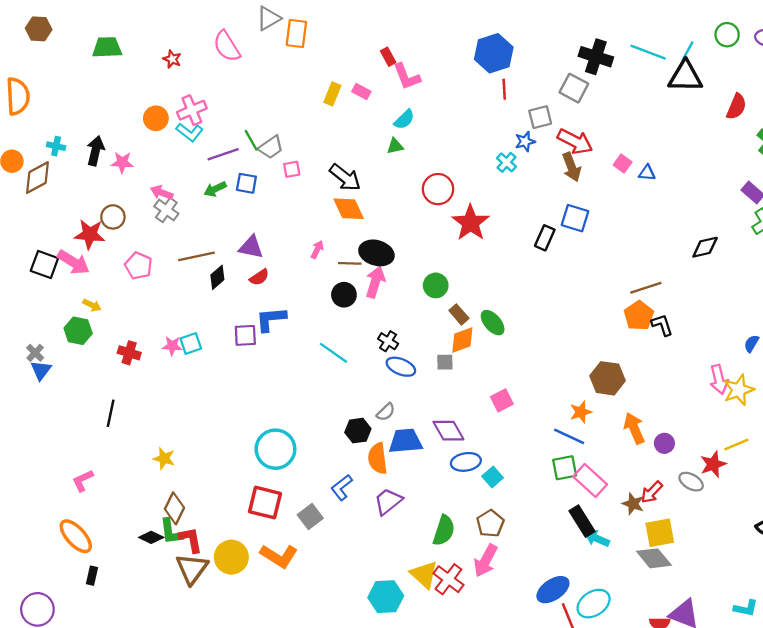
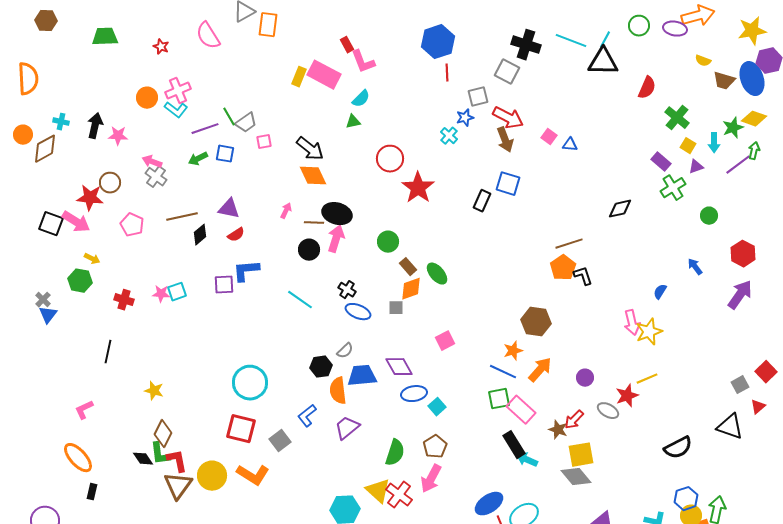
pink rectangle: (361, 92) -> (324, 75), size x2.0
orange arrow: (634, 428) -> (540, 370), moved, turned 64
black diamond: (151, 537) -> (143, 459), turned 30

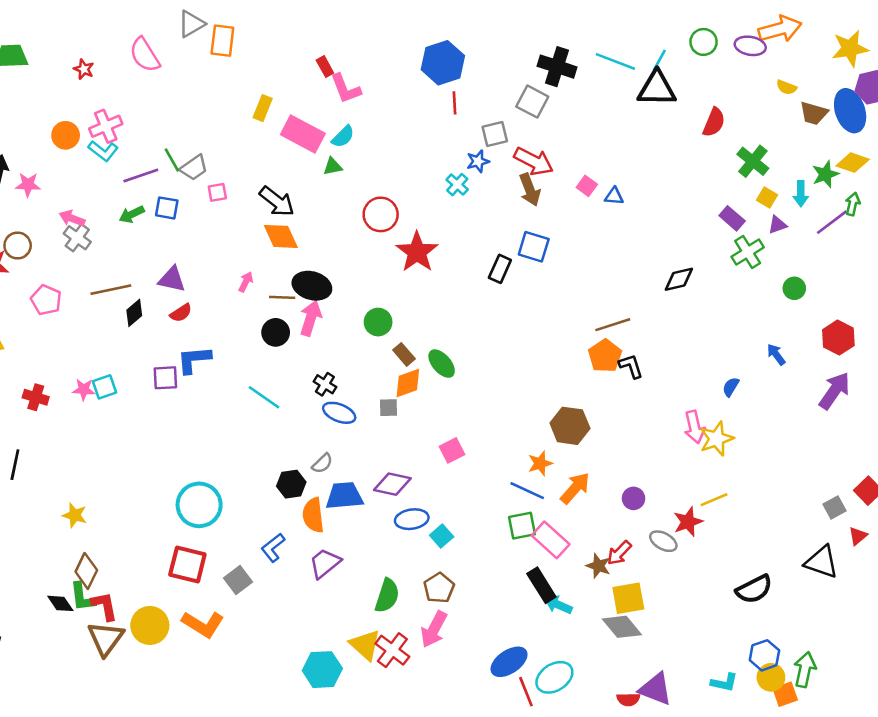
pink rectangle: (324, 75) -> (303, 134), moved
purple diamond: (399, 367) -> (392, 484), turned -48

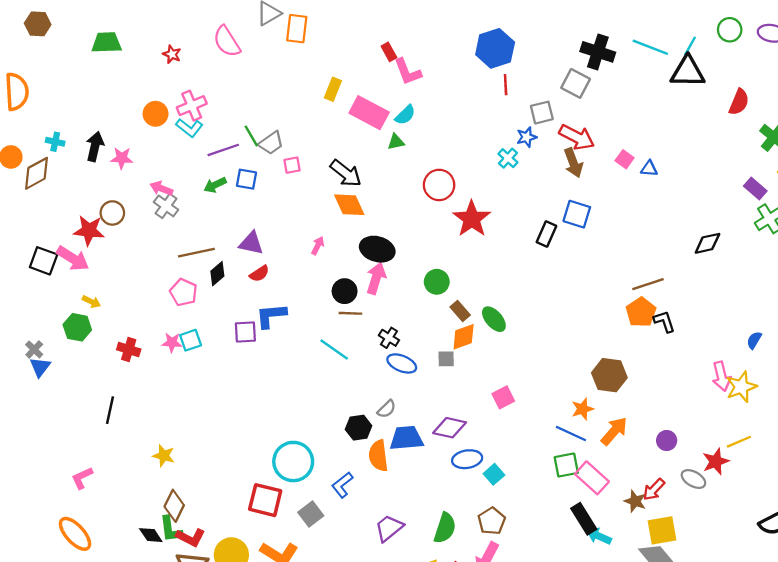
brown line: (282, 297) -> (350, 313), moved
pink pentagon: (46, 300) -> (184, 292), moved
cyan circle: (199, 505) -> (293, 462), moved
purple trapezoid: (325, 563) -> (389, 528), moved
red L-shape: (104, 606) -> (191, 537), turned 128

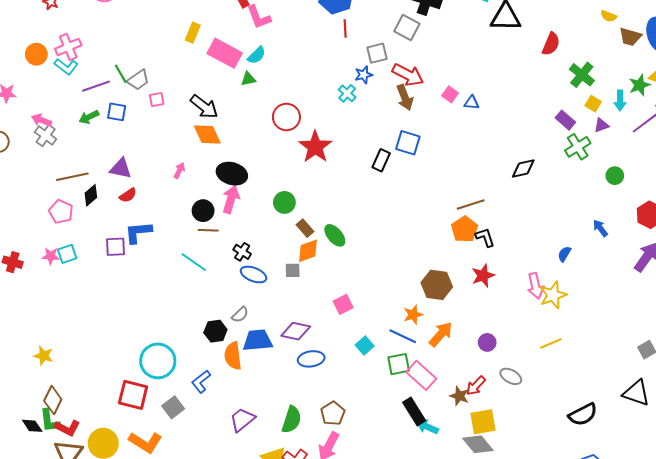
red star: (716, 462) -> (483, 276), moved
cyan square: (494, 474) -> (365, 346), moved

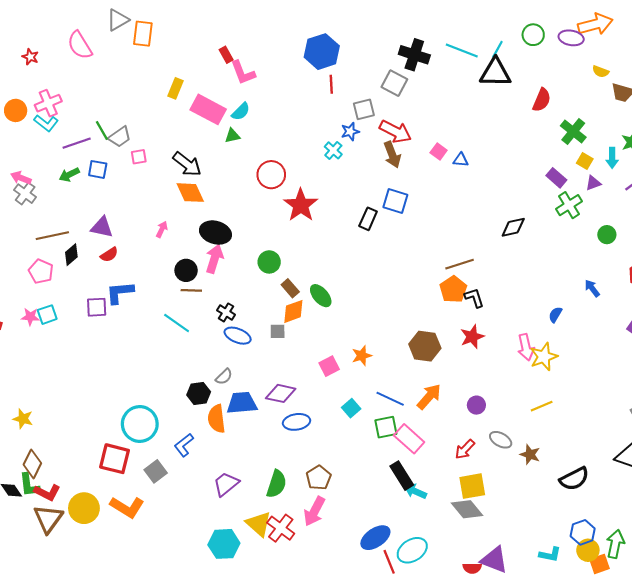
orange star: (413, 315) -> (362, 356), moved
brown star: (459, 396) -> (530, 455), moved

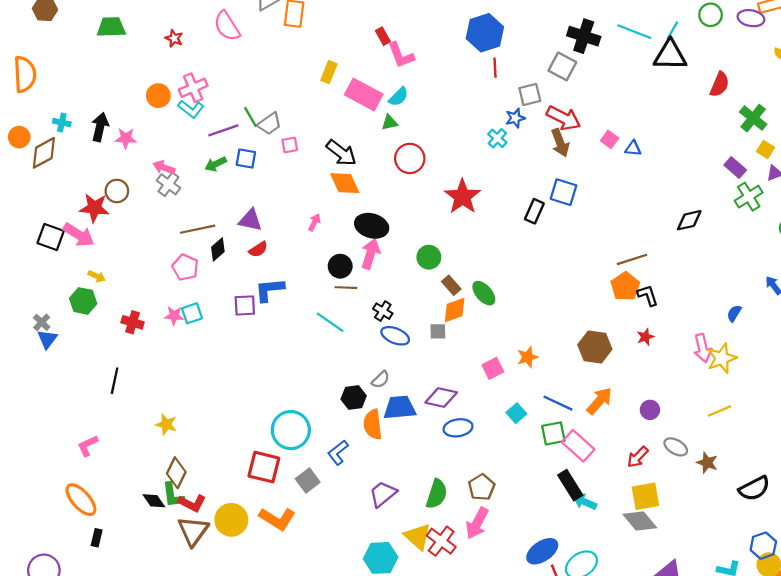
red circle: (271, 175) -> (410, 158), moved
red star: (472, 337) -> (645, 337), size x0.7

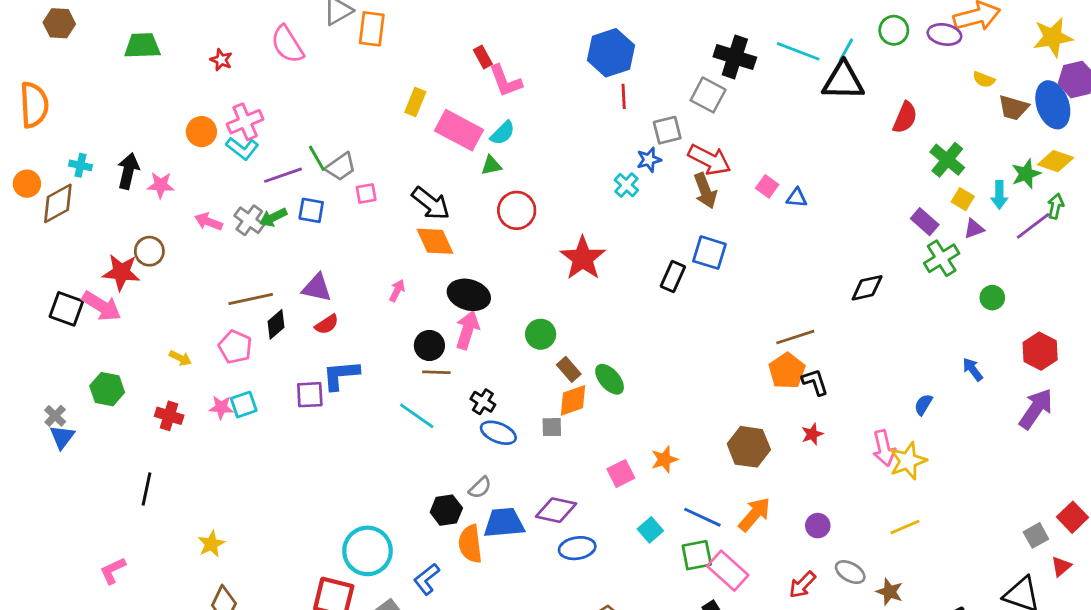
gray cross: (168, 184) -> (249, 220), moved
yellow arrow: (97, 276) -> (180, 358), moved
yellow star: (166, 424) -> (211, 544), turned 30

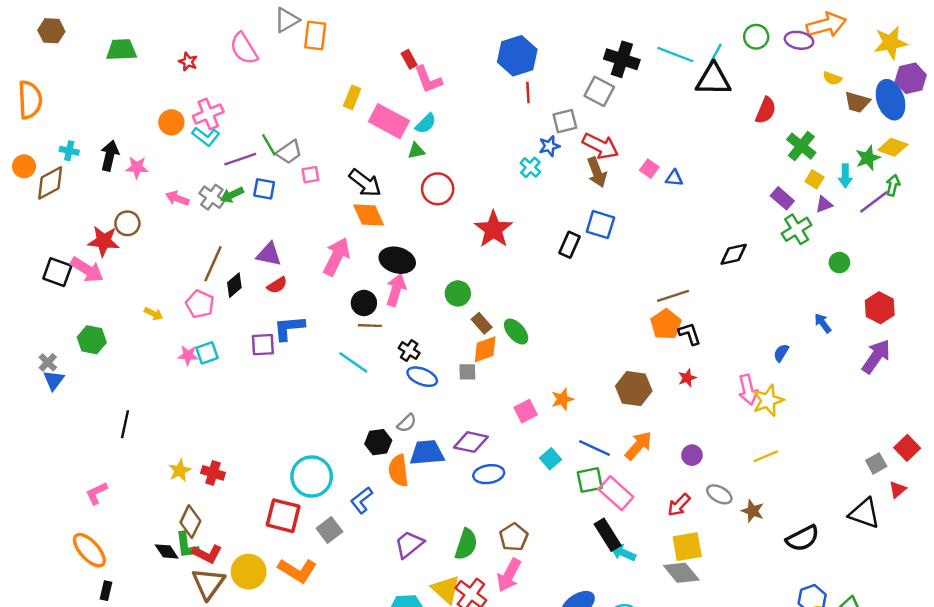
pink arrow: (397, 291) -> (337, 257), size x2.0
brown line: (251, 299) -> (213, 264), turned -54
red cross: (169, 416) -> (213, 473), moved

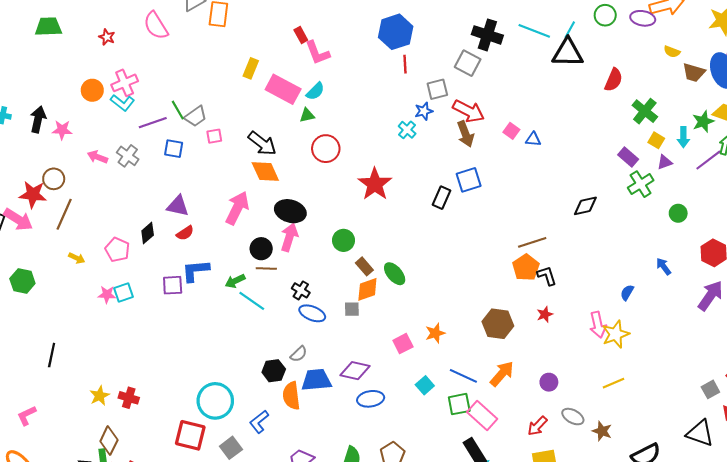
green arrow: (232, 195) -> (235, 281), moved
blue square: (600, 225) -> (469, 180), turned -35
brown line: (213, 264) -> (64, 214), moved

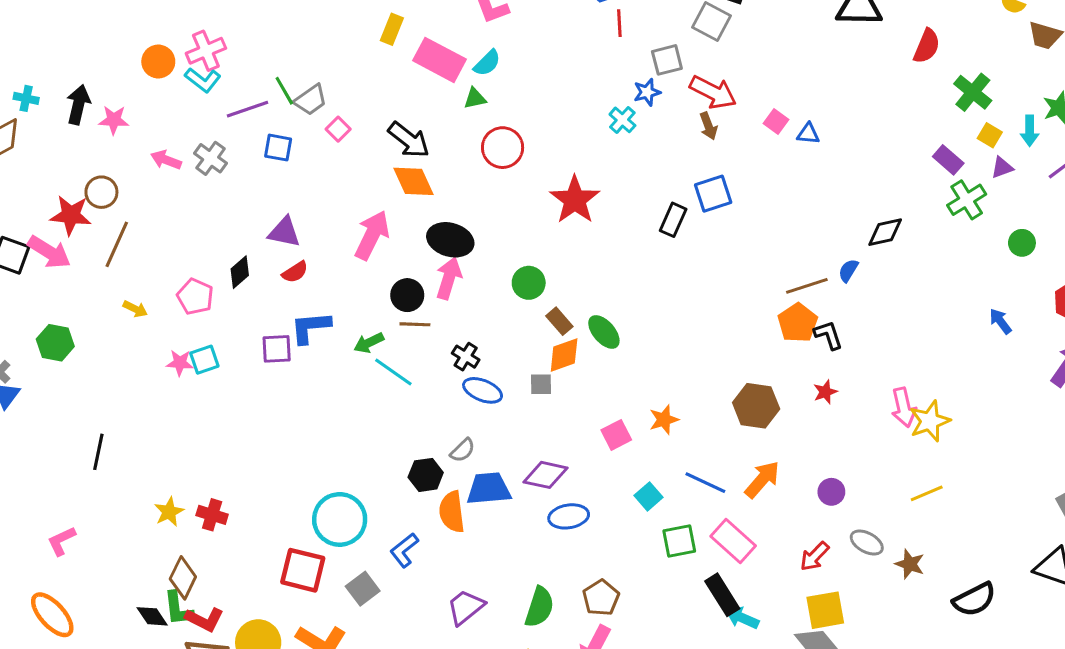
brown arrow: (465, 134) -> (708, 126), size x0.7
pink square: (214, 136) -> (338, 129), turned -35
blue semicircle: (627, 292) -> (848, 271), moved
green square: (459, 404) -> (679, 541), moved

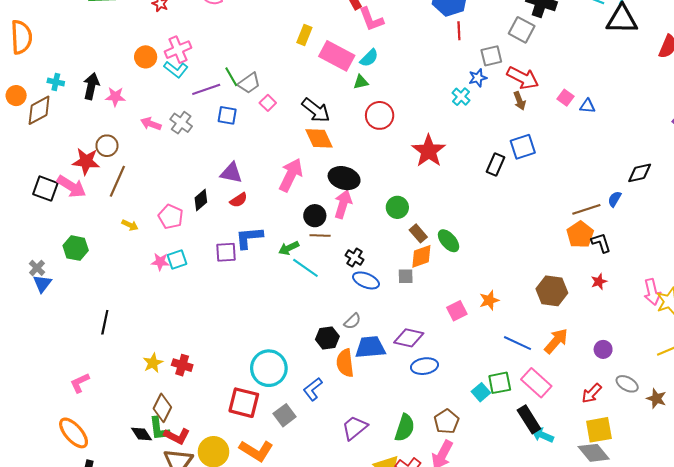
cyan square: (649, 496) -> (481, 392), moved

